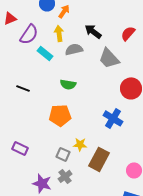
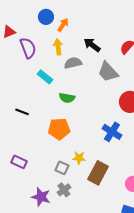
purple semicircle: (29, 34) -> (28, 48), turned -55
cyan rectangle: (45, 53) -> (45, 77), moved
black line: (23, 88) -> (22, 112), moved

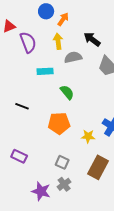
cyan rectangle: (45, 77) -> (45, 71), turned -42
green semicircle: (67, 98) -> (67, 92), turned -140
yellow star: (79, 158) -> (88, 136), moved

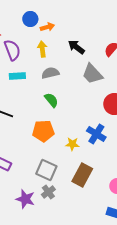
orange arrow: (63, 19) -> (47, 27), turned 40
gray semicircle: (73, 57) -> (50, 73), moved
cyan rectangle: (45, 71) -> (17, 76), moved
gray square: (62, 162) -> (46, 170), size x1.5

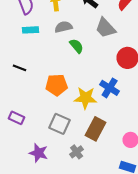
green semicircle: (51, 100) -> (77, 46), moved
yellow star: (72, 144) -> (86, 98), size x1.6
gray cross: (48, 192) -> (77, 152), moved

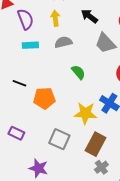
green semicircle: (77, 46) -> (78, 72), moved
orange pentagon: (57, 85) -> (44, 98), moved
gray cross: (77, 152) -> (101, 167), moved

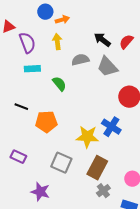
black arrow: (89, 16) -> (102, 40), moved
gray semicircle: (63, 42) -> (80, 60), moved
green semicircle: (78, 72) -> (59, 84), moved

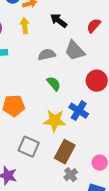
black arrow: (102, 40) -> (59, 21), moved
gray semicircle: (80, 60) -> (47, 55), moved
green semicircle: (59, 84) -> (54, 84), moved

